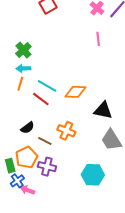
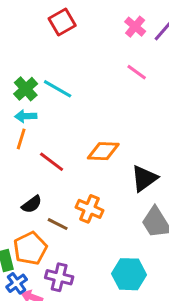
pink line: (98, 39) -> (137, 72), turned -48
cyan line: (47, 86) -> (58, 89), moved
black triangle: (103, 110) -> (144, 178), turned -48
purple cross: (47, 167) -> (59, 277), moved

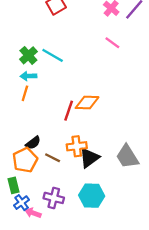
red line: (52, 162) -> (69, 111), moved, turned 72
black triangle: (144, 178) -> (89, 158), moved
orange cross: (89, 209) -> (77, 146), turned -30
orange pentagon: (30, 248) -> (25, 160), moved
cyan hexagon: (129, 274) -> (92, 196), moved

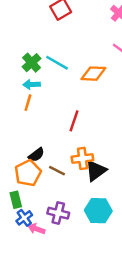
orange diamond: (87, 103) -> (93, 74), moved

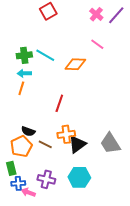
green cross: (32, 63) -> (24, 55), turned 35
black semicircle: (36, 155) -> (28, 131), turned 56
blue cross: (24, 218) -> (18, 183), turned 32

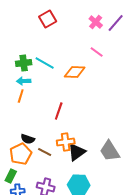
green rectangle: (11, 168) -> (11, 176), turned 40

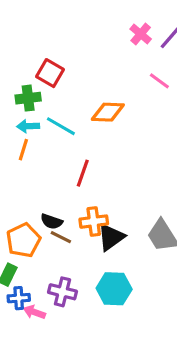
red square: (48, 19) -> (50, 73), moved, turned -30
pink line: (97, 52) -> (159, 81), moved
cyan line: (45, 63) -> (61, 126), moved
black semicircle: (28, 139) -> (52, 222), moved

